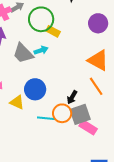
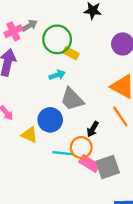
gray trapezoid: (23, 53) -> (72, 99), moved
gray square: (80, 114) -> (108, 167), moved
pink rectangle: (88, 127) -> (89, 164), moved

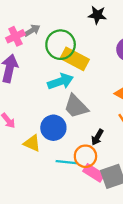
yellow rectangle: (71, 53) -> (75, 59), size x1.6
cyan arrow: (57, 75) -> (61, 81), size x1.5

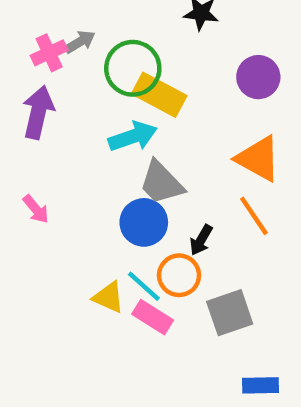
blue circle: (53, 128) -> (144, 222), moved
yellow triangle: (32, 143) -> (109, 297), moved
cyan line: (66, 162) -> (144, 286), turned 36
pink rectangle: (94, 173) -> (153, 317), moved

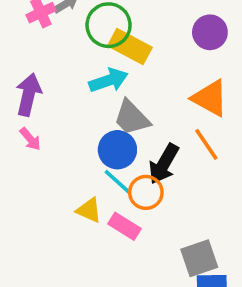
purple arrow: (38, 112) -> (28, 95), moved
black arrow: (201, 240) -> (164, 164), size x1.6
cyan line: (144, 286) -> (117, 182), moved
gray square: (230, 313) -> (199, 258), moved

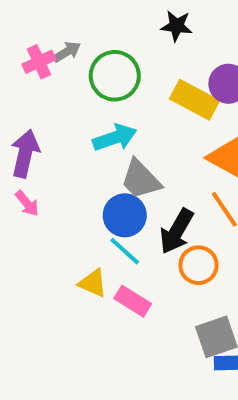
yellow rectangle: (130, 47) -> (195, 100), moved
orange circle: (146, 192) -> (198, 265), moved

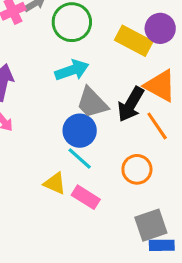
black arrow: (177, 231) -> (131, 104), moved

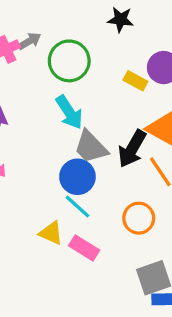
yellow rectangle: (134, 41) -> (135, 81), size x0.6
cyan arrow: (72, 70) -> (69, 112), turned 76

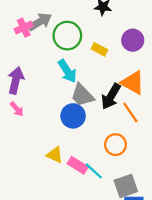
gray arrow: (29, 41) -> (40, 22), size x1.5
yellow rectangle: (135, 81) -> (99, 49), moved
cyan line: (77, 207) -> (94, 171), moved

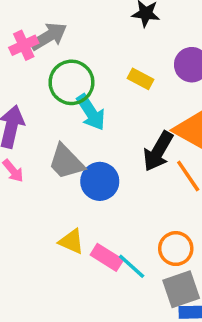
green circle: (67, 36) -> (71, 82), moved
gray trapezoid: (82, 95) -> (66, 162), moved
orange circle: (116, 145) -> (176, 249), moved

